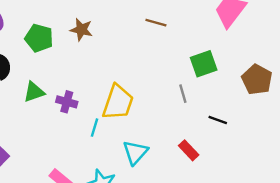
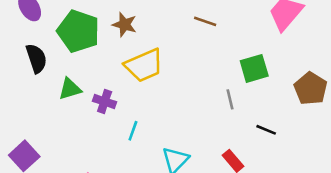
green pentagon: (39, 38) -> (78, 31), size x1.4
yellow trapezoid: (118, 102) -> (144, 65), moved, turned 45

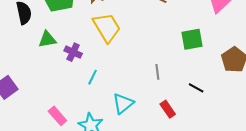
yellow trapezoid: (144, 65) -> (107, 27), turned -104
gray line: (230, 99) -> (157, 72), moved

